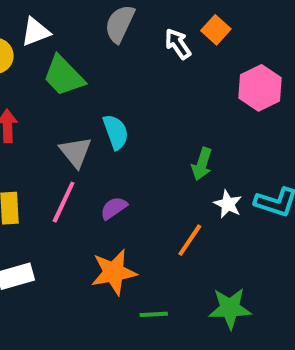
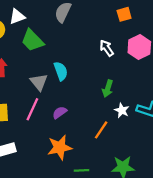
orange square: (216, 30) -> (124, 14), moved, turned 32
white arrow: (178, 44) -> (107, 48), moved

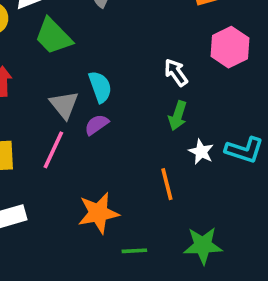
white arrow: (107, 48) -> (176, 72), moved
purple semicircle: (60, 113) -> (97, 125), moved
orange line: (101, 130) -> (167, 184), turned -48

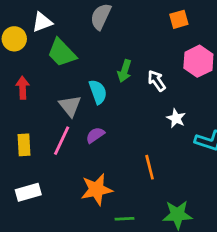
green arrow: (178, 116) -> (124, 71), moved
purple semicircle: (97, 125) -> (95, 135), moved
white star: (201, 152) -> (176, 118), moved

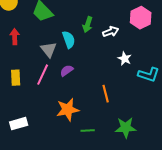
white arrow: (157, 81) -> (111, 32), turned 105
white rectangle: (28, 192) -> (19, 124), moved

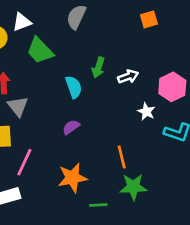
pink hexagon: (141, 18) -> (172, 87), moved
gray triangle: (49, 50) -> (18, 106), moved
pink line: (43, 75) -> (24, 162), moved
green star: (126, 128) -> (133, 187), moved

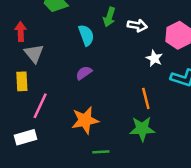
white arrow: (128, 77) -> (137, 26), turned 30
orange line: (122, 157) -> (146, 98), moved
green line: (98, 205) -> (101, 152), moved

